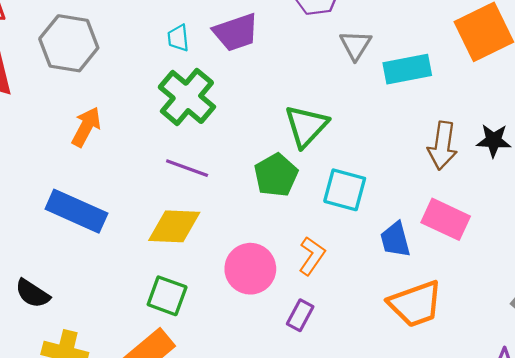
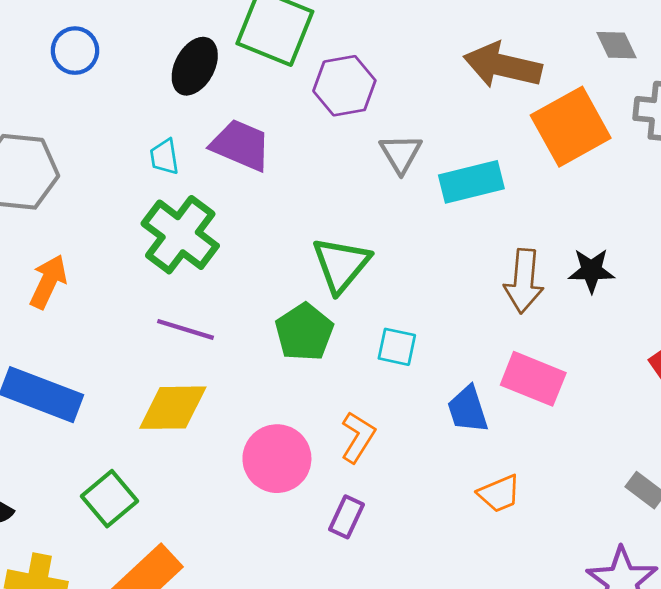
purple trapezoid: (236, 32) -> (241, 145), turned -135
cyan square: (345, 190) -> (397, 347), size x0.7
green square: (167, 296) -> (109, 499), moved, turned 33
orange trapezoid: (415, 304) -> (499, 494), size x0.6

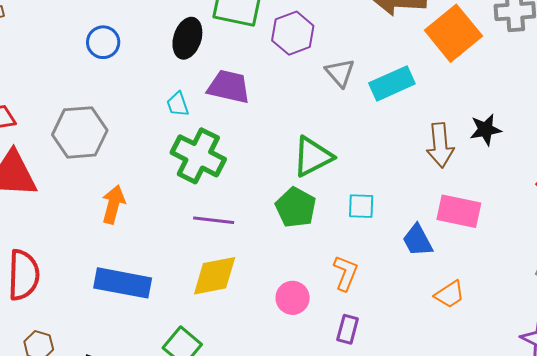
green triangle: (341, 265) -> (313, 157), turned 33
pink circle: (277, 459) -> (293, 298), size x0.7

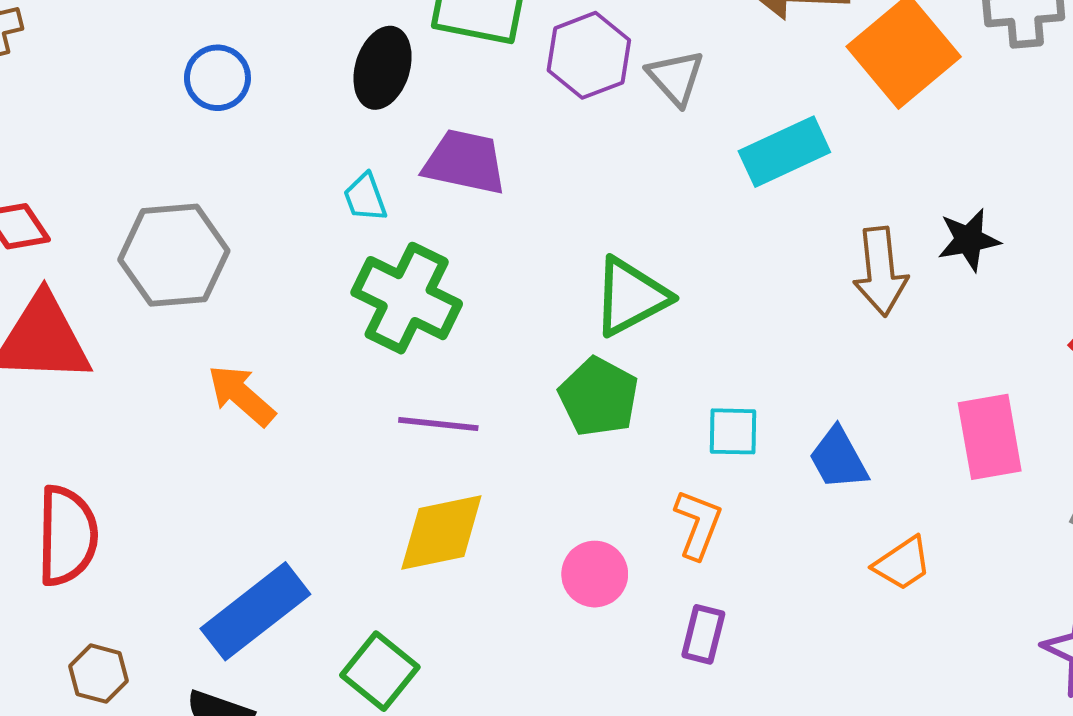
gray triangle: (340, 73) -> (676, 77), moved
orange arrow: (113, 204) -> (241, 395), turned -63
cyan square: (361, 206) -> (733, 431), moved
pink rectangle: (459, 211) -> (990, 437), moved, turned 69
blue rectangle: (123, 283) -> (255, 611), moved, turned -48

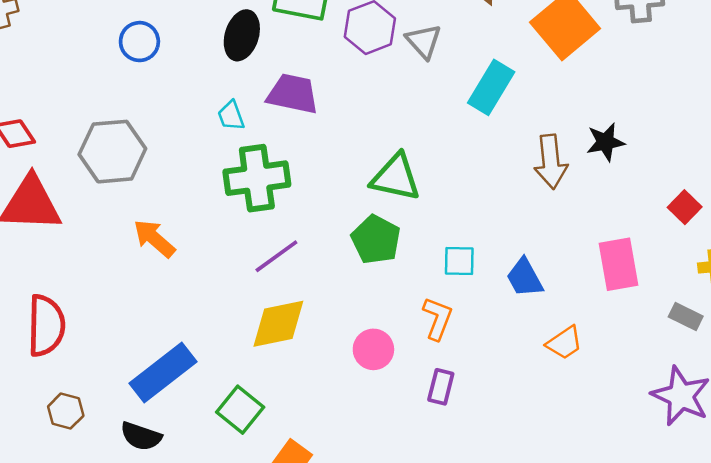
cyan rectangle: (784, 152) -> (491, 87), turned -34
green triangle: (631, 297) -> (396, 177), turned 40
green cross: (407, 298) -> (257, 178), turned -34
purple line: (438, 424) -> (276, 256), turned -42

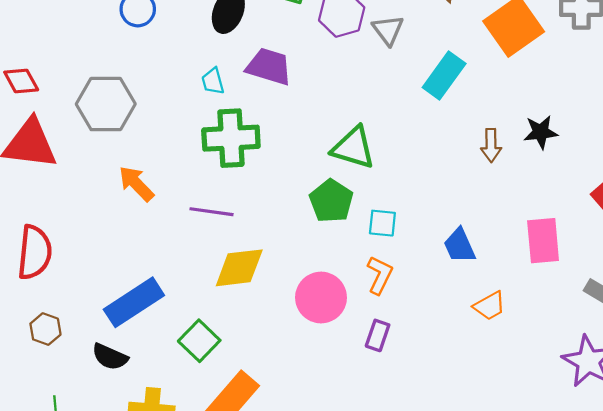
brown arrow: (551, 162) -> (491, 145), size x0.7
purple line: (276, 256) -> (211, 212), moved, turned 39
cyan square: (459, 261) -> (382, 223), moved
pink circle: (373, 349) -> (321, 298), size x1.4

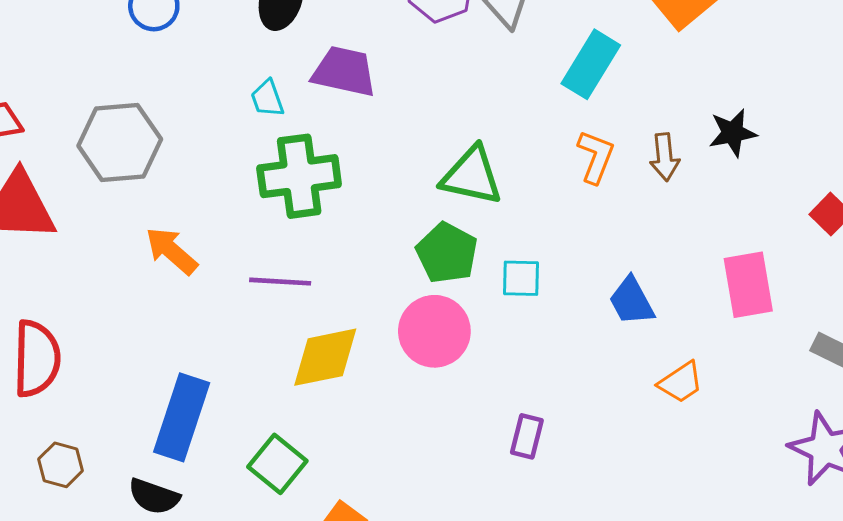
orange L-shape: (380, 275) -> (596, 157), moved
pink circle: (321, 298) -> (434, 331), moved
blue rectangle: (134, 302) -> (182, 417), turned -34

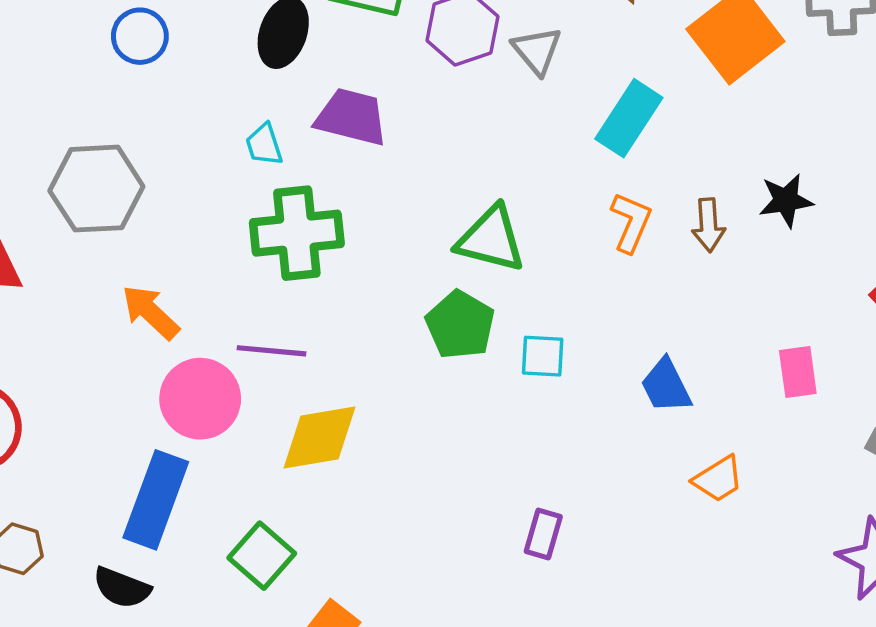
pink rectangle: (748, 285) -> (798, 372), size x0.7
pink circle: (434, 331) -> (200, 399), moved

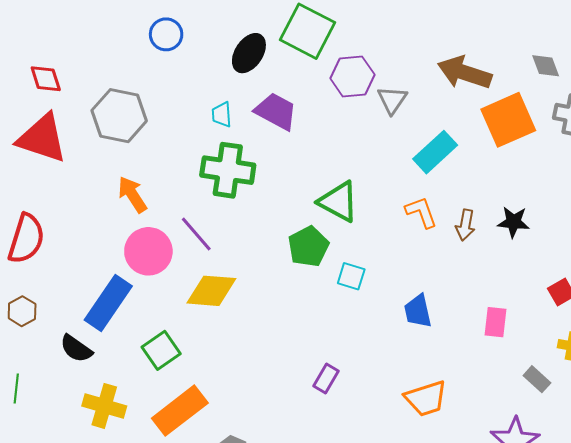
orange L-shape: (631, 222) -> (421, 212), turned -57
purple line: (272, 351) -> (196, 234), turned 30
orange trapezoid: (718, 479) -> (426, 398), moved, size x1.4

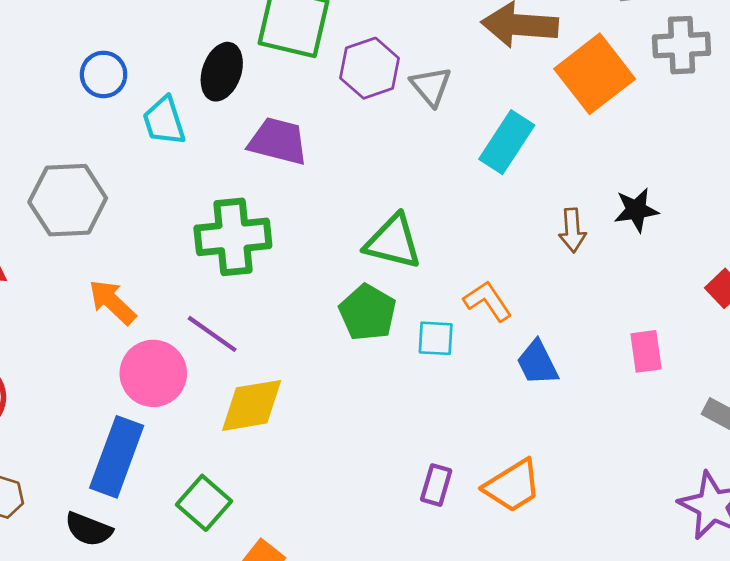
cyan trapezoid: (222, 115) -> (164, 121), moved, size x1.4
orange L-shape: (421, 212) -> (488, 301), moved
orange trapezoid: (426, 398) -> (512, 486), moved

